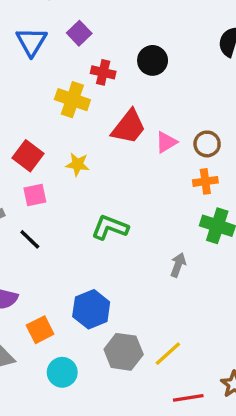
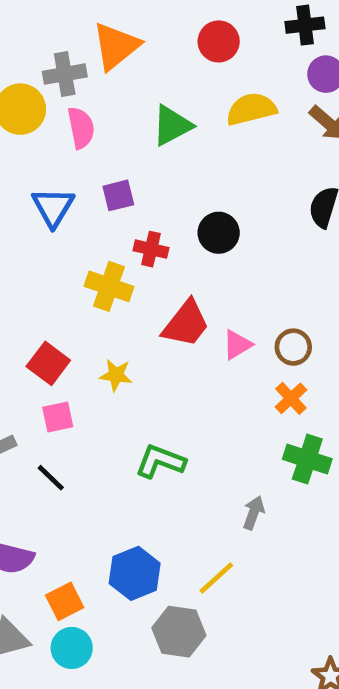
purple square: (79, 33) -> (118, 195), turned 30
orange cross: (205, 181) -> (291, 398), turned -35
yellow line: (168, 354) -> (216, 578), moved
cyan circle: (62, 372) -> (72, 648), moved

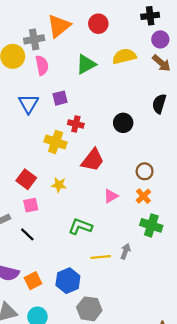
red circle: (219, 41) -> (98, 24), moved
black circle: (219, 233) -> (123, 123), moved
pink triangle: (237, 345) -> (111, 196), moved
yellow line: (216, 578) -> (101, 257), moved, turned 36
orange square: (65, 601) -> (33, 281), moved

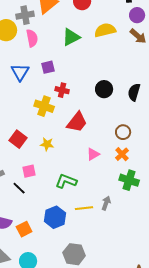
black semicircle: (159, 104) -> (134, 92), moved
pink square: (31, 205) -> (29, 171), moved
blue hexagon: (68, 281) -> (55, 217), moved

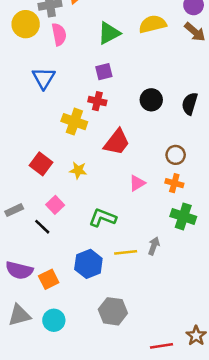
purple square: (48, 67) -> (104, 72), moved
orange cross: (122, 154) -> (174, 183), turned -32
pink square: (29, 171) -> (55, 205), turned -32

